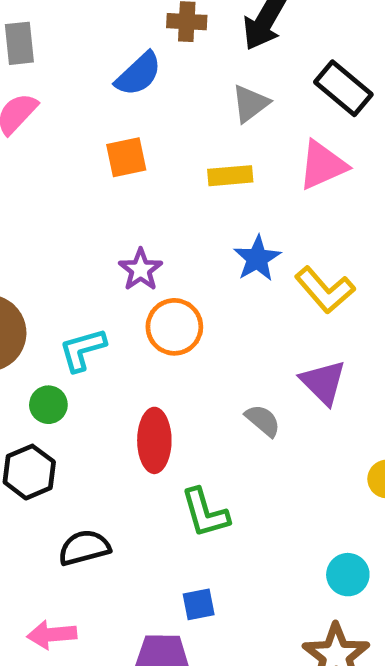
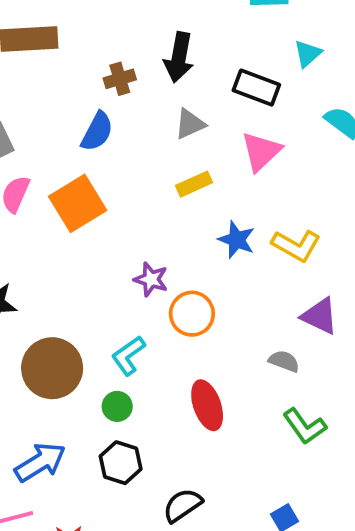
gray triangle: (250, 104) -> (190, 124), turned 32
orange square: (126, 157) -> (78, 203), moved, size x1.6
green L-shape: (205, 513) -> (305, 426), moved

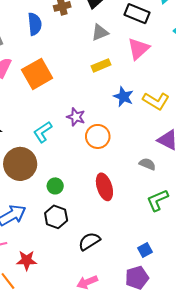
blue semicircle: (97, 132) -> (35, 24), moved, turned -35
cyan L-shape: (128, 356) -> (43, 132), moved
green L-shape: (305, 426) -> (158, 200), turned 100

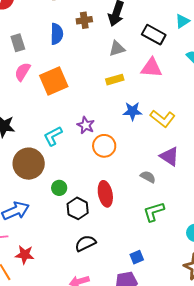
pink triangle: (138, 49) -> (151, 68), turned 40
blue star: (123, 97) -> (132, 111), turned -30
black hexagon: (56, 217) -> (78, 208), moved

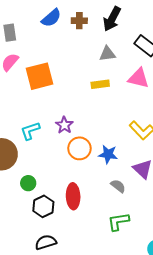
blue semicircle: (57, 34) -> (51, 18), moved, turned 40
blue star: (132, 111) -> (108, 154), moved

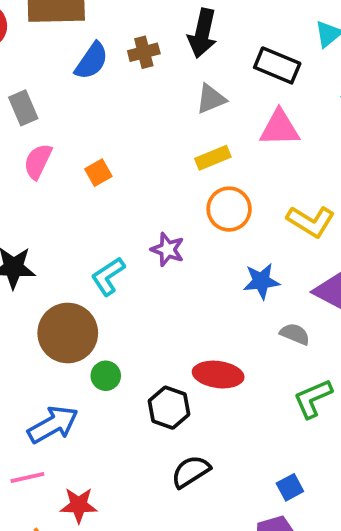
orange square: (39, 76) -> (98, 173), size x0.5
orange circle: (79, 148) -> (229, 209), moved
green circle: (28, 183) -> (106, 376), moved
red ellipse: (73, 196) -> (218, 375), turned -65

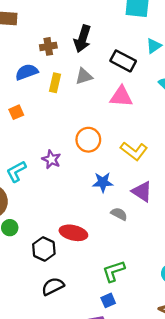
blue semicircle: (92, 61) -> (27, 72), moved, turned -150
yellow rectangle: (213, 158) -> (55, 83), moved, turned -60
green L-shape: (313, 398) -> (114, 271), moved

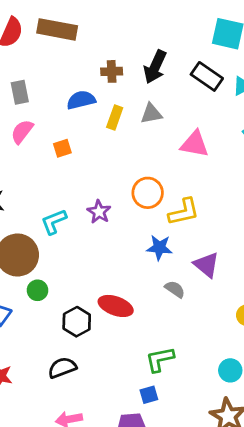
black rectangle: (123, 61) -> (207, 76), moved
yellow L-shape: (134, 151) -> (184, 212), moved, turned -56
black semicircle: (53, 286) -> (62, 368), moved

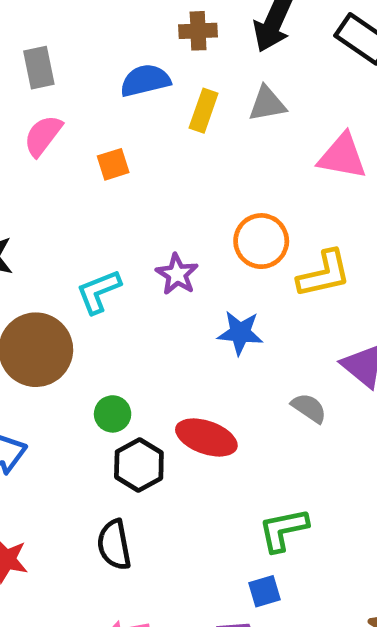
blue star: (159, 248) -> (240, 333), moved
green circle: (37, 290) -> (113, 414), moved
black semicircle: (62, 368) -> (114, 545), turned -80

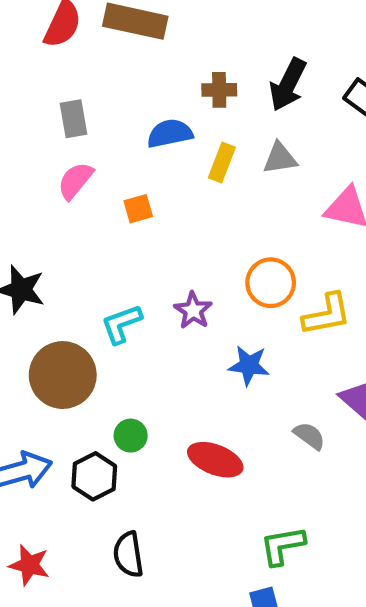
black hexagon: (139, 465) -> (94, 476), moved

